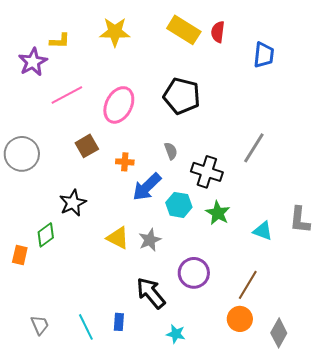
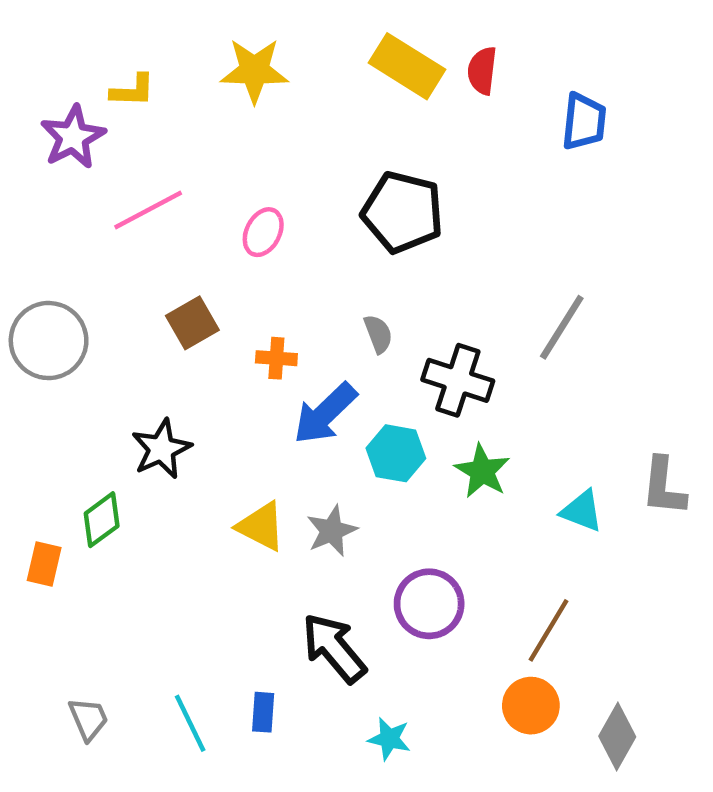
pink ellipse: (119, 105) -> (263, 232), size x0.6

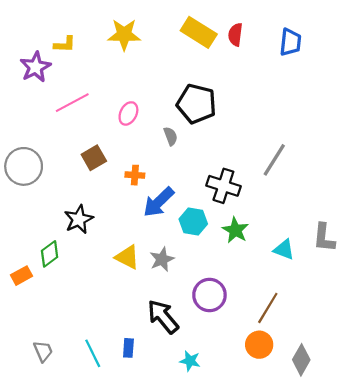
blue trapezoid: (584, 121) -> (290, 42), moved
gray semicircle: (378, 334) -> (171, 136), moved
orange rectangle: (44, 564) -> (21, 276), turned 48

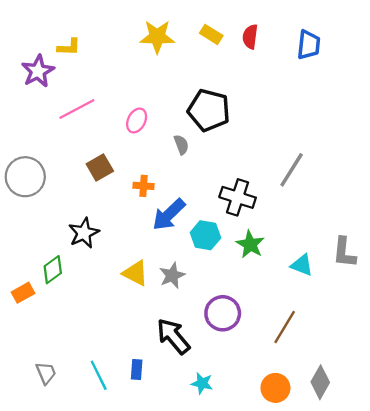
yellow rectangle: (199, 32) -> (211, 34), size x0.6
yellow star: (124, 35) -> (157, 37), moved
orange circle: (259, 345) -> (275, 388), moved

